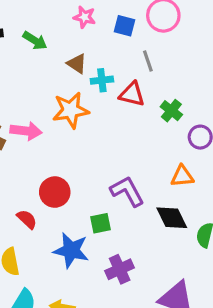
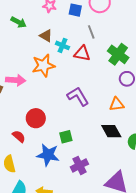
cyan cross: (102, 80) -> (62, 45), turned 32
green cross: (171, 111) -> (118, 54), moved, size x1.5
purple L-shape: (127, 191) -> (78, 96), moved

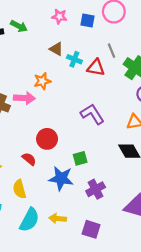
green arrow: (19, 22) -> (19, 26), moved
gray line: (91, 32) -> (112, 51), moved
orange star: (43, 66) -> (42, 81), moved, size x0.7

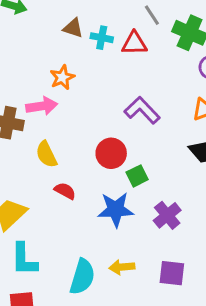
red circle: (47, 139) -> (111, 153), moved
yellow semicircle: (19, 189) -> (46, 154), moved

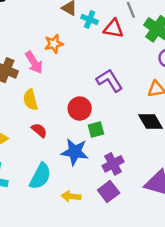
pink arrow: (42, 106) -> (34, 62), turned 55
purple square: (172, 273) -> (109, 191), moved, turned 35
cyan semicircle: (82, 277) -> (40, 176), moved

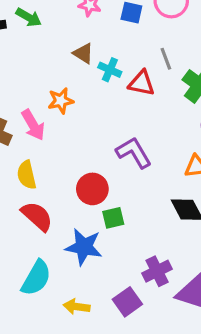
red semicircle: (39, 130) -> (37, 216), size x1.5
purple cross: (113, 164) -> (157, 271), moved

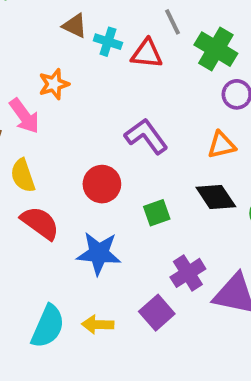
green square: (113, 218) -> (157, 213), moved
cyan semicircle: (36, 278) -> (48, 326), moved

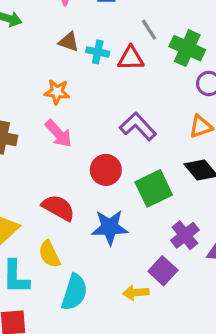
orange star: (54, 84) -> (57, 92), turned 30
pink arrow: (24, 116) -> (58, 134), moved
yellow semicircle: (23, 176) -> (49, 254), moved
green square: (157, 213) -> (154, 188), size x1.6
yellow arrow: (98, 324) -> (136, 293), moved

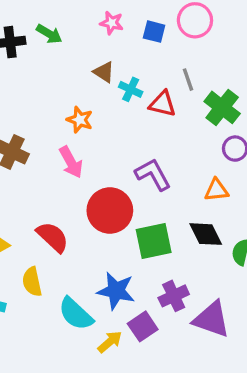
red circle: (106, 170) -> (110, 210), size x1.4
blue star: (110, 227) -> (116, 291), moved
cyan semicircle: (74, 292) -> (76, 314), moved, turned 102
yellow arrow: (136, 293) -> (110, 342), turned 130

